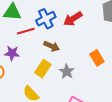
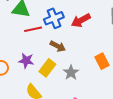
purple star: (12, 53) -> (26, 61), moved

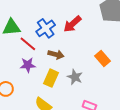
red line: (33, 29) -> (28, 44), turned 66
purple star: (26, 61) -> (28, 65), moved

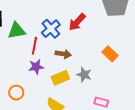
red line: (28, 44) -> (34, 46), turned 66
yellow rectangle: (51, 78) -> (60, 78), turned 48

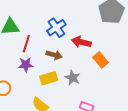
red arrow: (77, 22) -> (81, 42), moved, turned 54
blue cross: (51, 29) -> (56, 28), moved

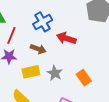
orange rectangle: (101, 60) -> (84, 78), moved

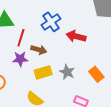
brown arrow: (38, 49) -> (39, 50), moved

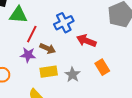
orange rectangle: (96, 74) -> (102, 67), moved

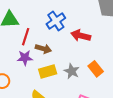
orange rectangle: (102, 67) -> (96, 69), moved

